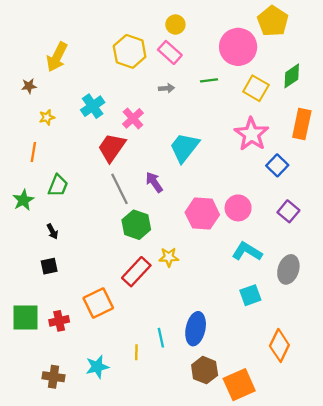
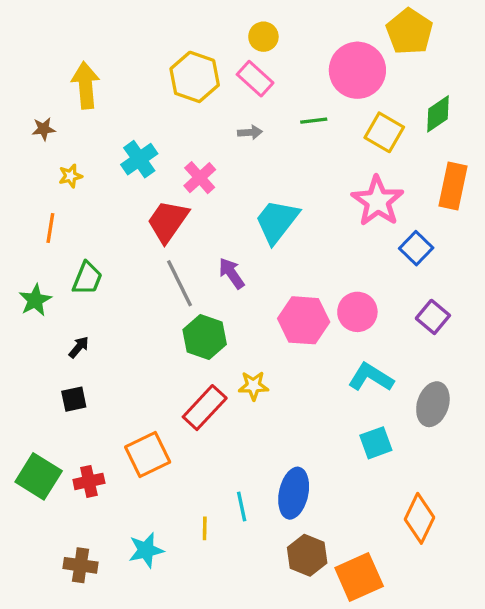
yellow arrow: (57, 57) -> (86, 85), turned 148
black arrow: (52, 231) -> (79, 347), turned -112
green square: (26, 318) -> (39, 476), turned 32

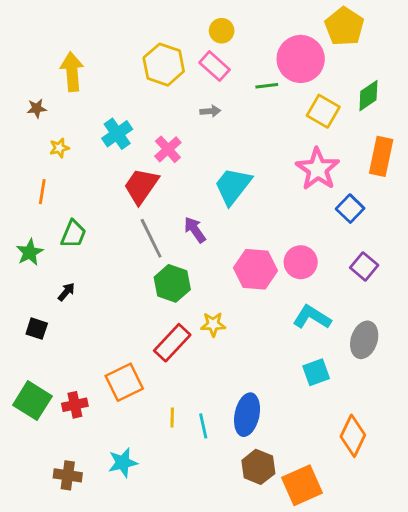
green line: (314, 121) -> (267, 86), moved
black square: (74, 399) -> (37, 329), moved, turned 30
yellow line: (205, 528) -> (172, 417), moved

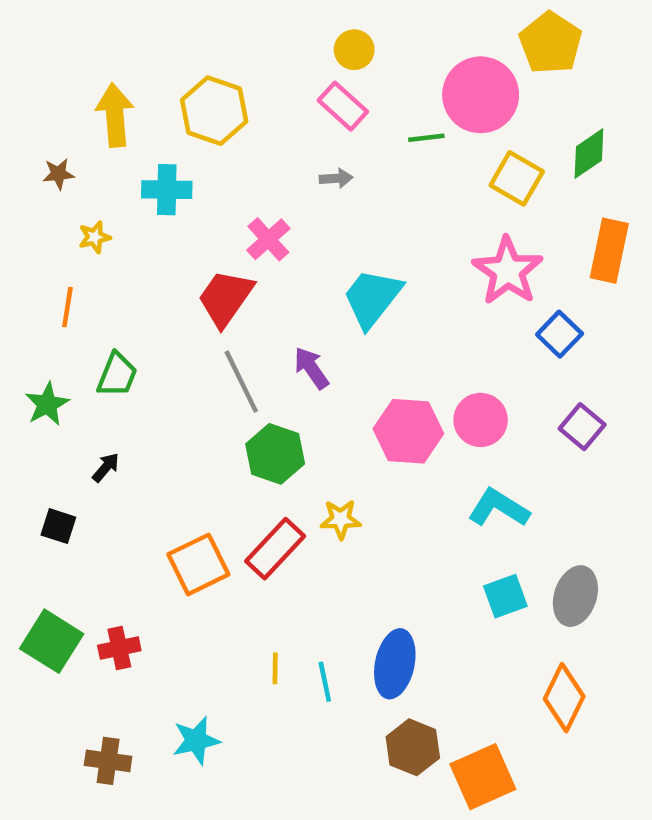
yellow hexagon: (164, 65) -> (214, 111), moved
cyan cross: (117, 134) -> (167, 190), moved, turned 36
gray ellipse: (364, 340) -> (575, 596), moved
orange square: (124, 382) -> (198, 564), moved

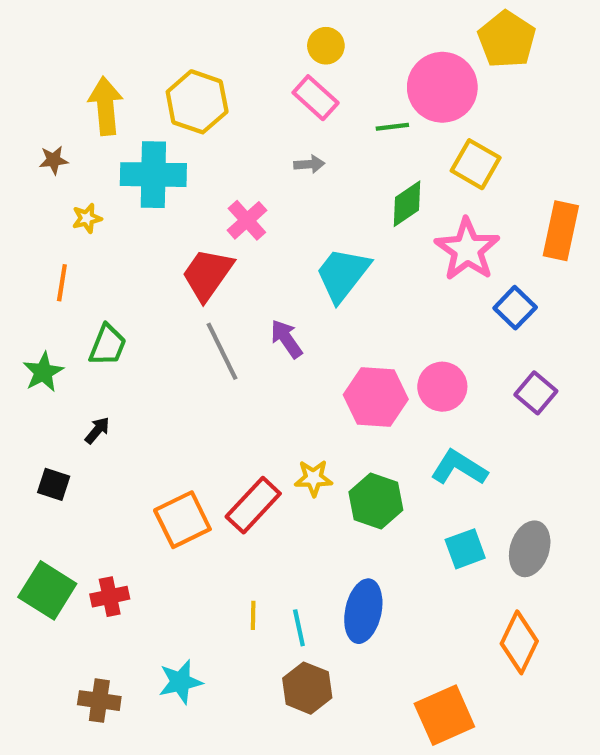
green diamond: (589, 154) -> (407, 204), moved
cyan cross: (167, 190) -> (153, 175), size x1.4
green hexagon: (275, 454) -> (376, 501), moved
brown hexagon: (413, 747) -> (307, 688), moved

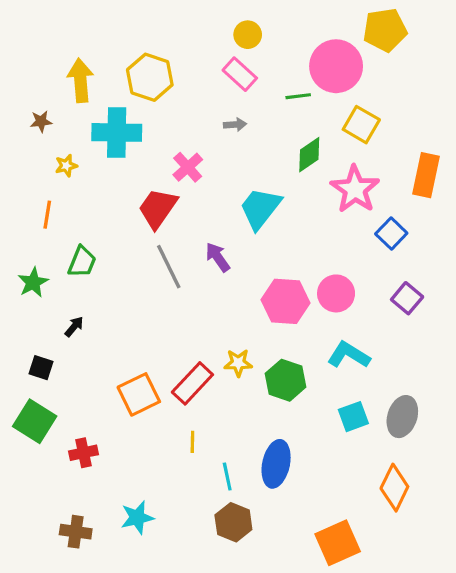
yellow pentagon: (507, 39) -> (385, 30), turned 30
green square: (47, 590) -> (35, 421), moved
yellow line: (253, 615) -> (192, 442), moved

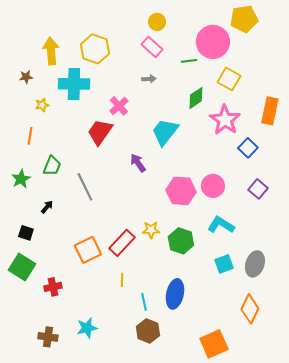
gray line: (169, 267) -> (85, 187), moved

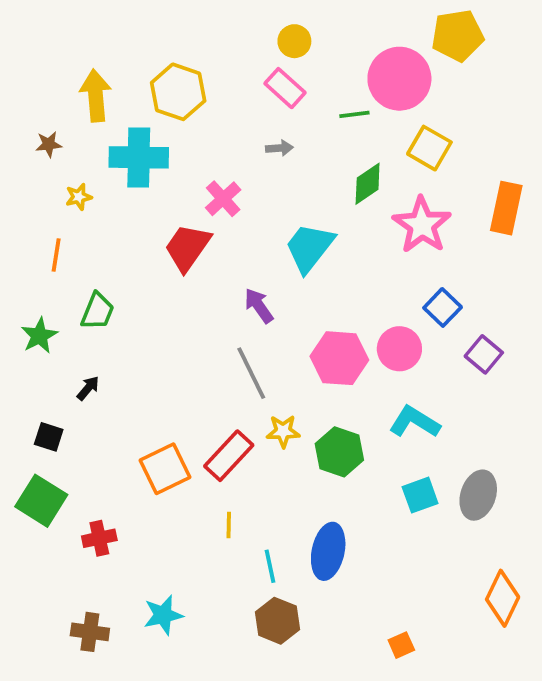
blue square: (248, 148) -> (443, 307), moved
gray line: (85, 187) -> (251, 373), moved
orange diamond: (250, 309) -> (503, 598), moved
orange square: (214, 344) -> (401, 645), size x0.5

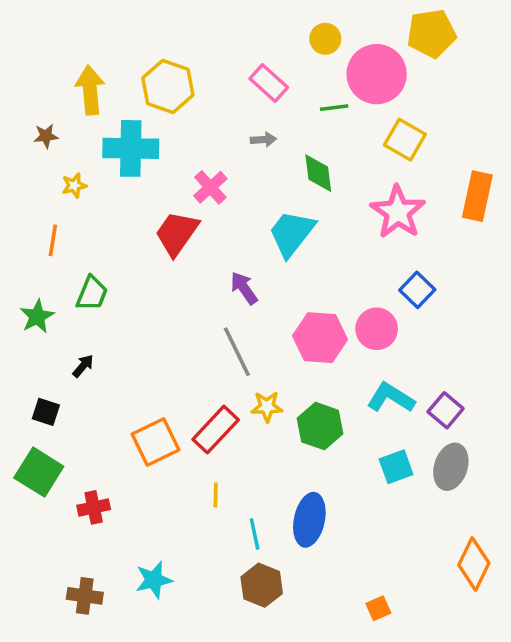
yellow circle: (294, 41) -> (325, 39), moved
green diamond: (368, 184) -> (318, 173), moved, turned -63
purple square: (484, 354) -> (446, 410), moved

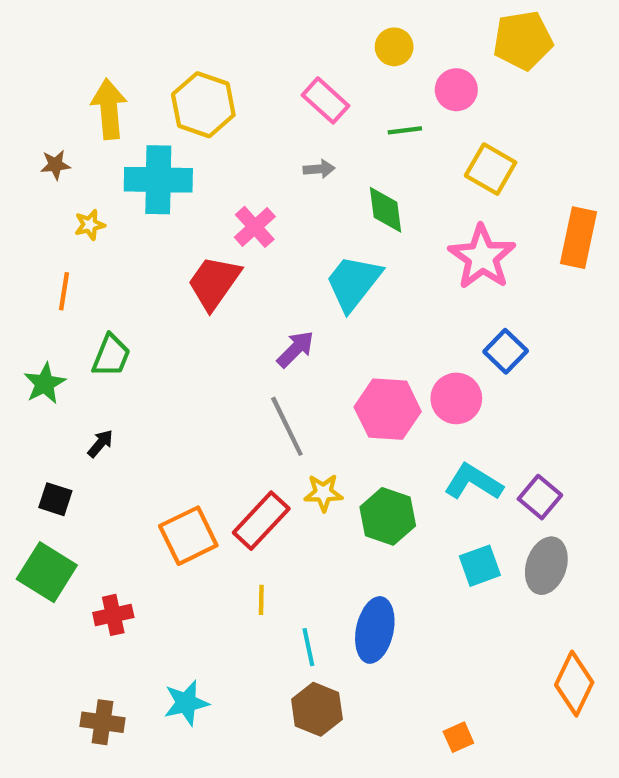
pink circle: (377, 74) -> (456, 90), size x0.6
purple arrow: (244, 288) -> (296, 349), turned 80

